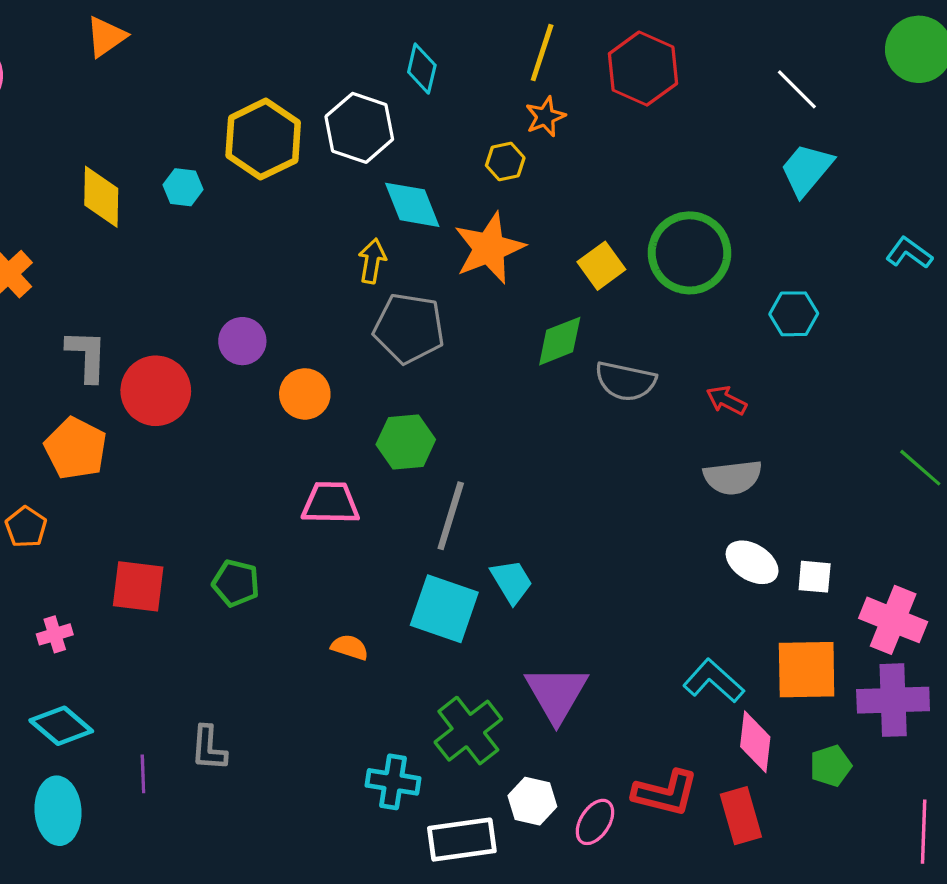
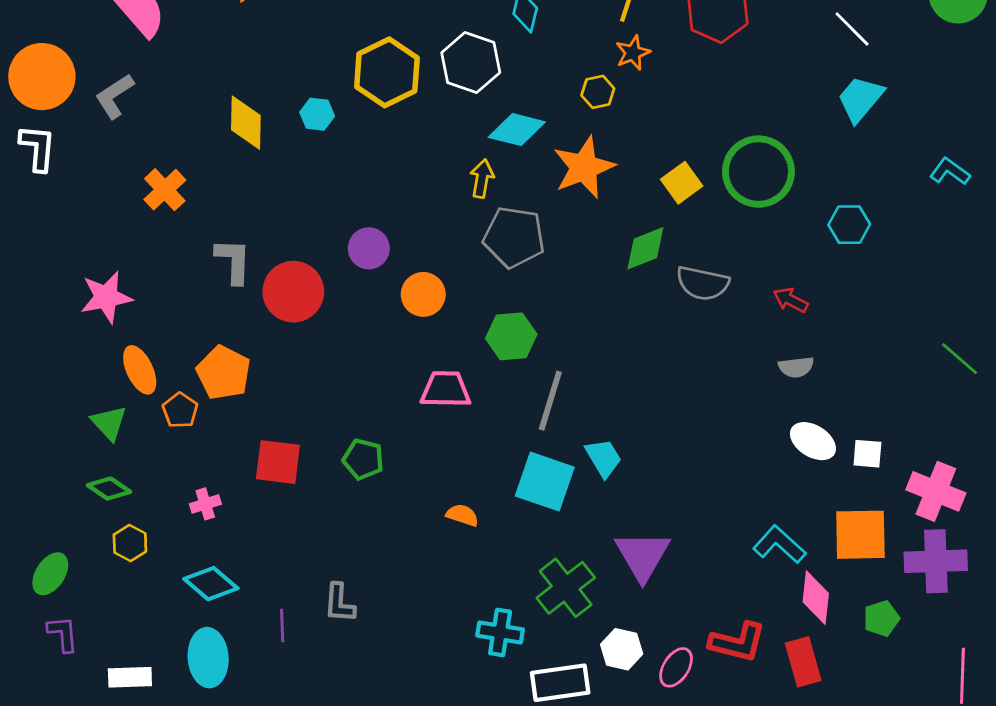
cyan diamond: (412, 205) -> (517, 130), turned -54
orange pentagon: (76, 448) -> (223, 373), moved
gray semicircle: (733, 477) -> (796, 367), size x0.7

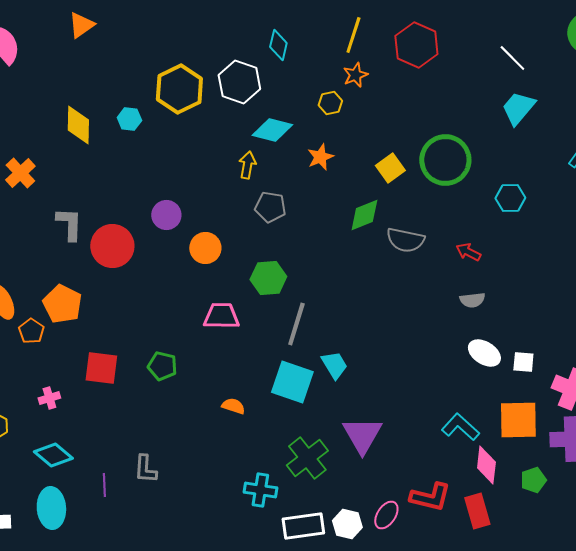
orange star: (584, 167) -> (320, 157), size x0.6
gray pentagon: (514, 237) -> (270, 207), size x0.7
white hexagon: (622, 649) -> (347, 524), moved

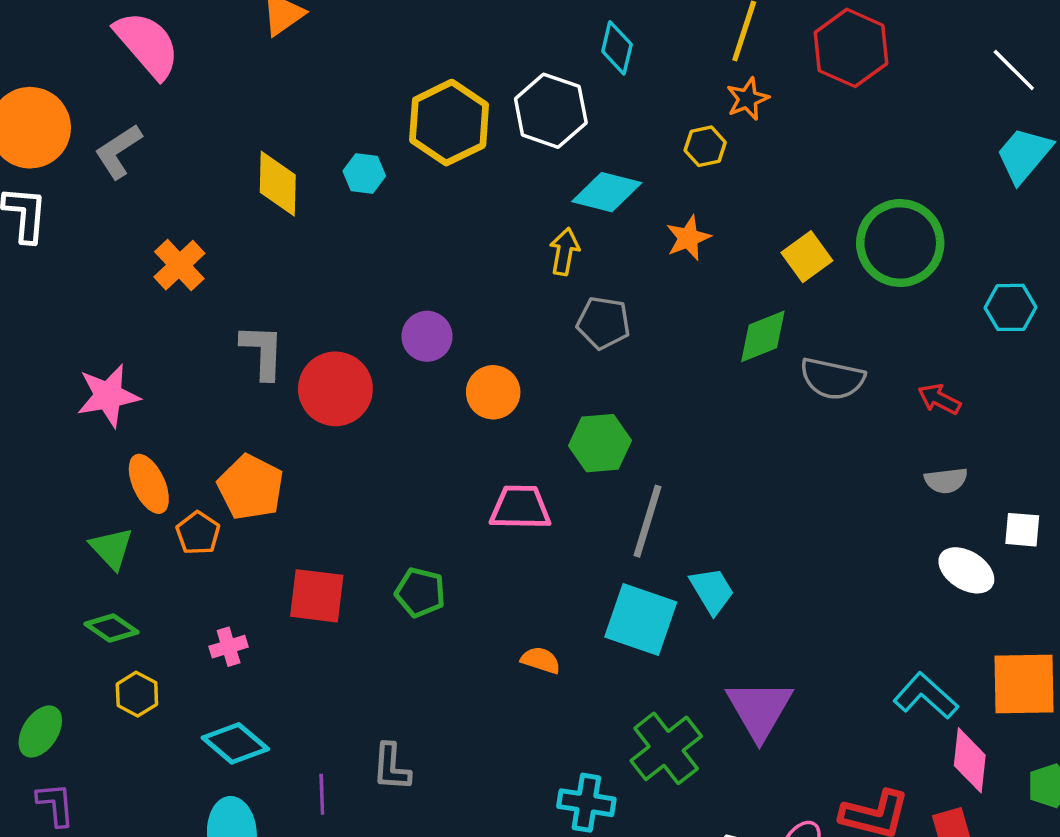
white square: (523, 362) -> (1022, 530), moved

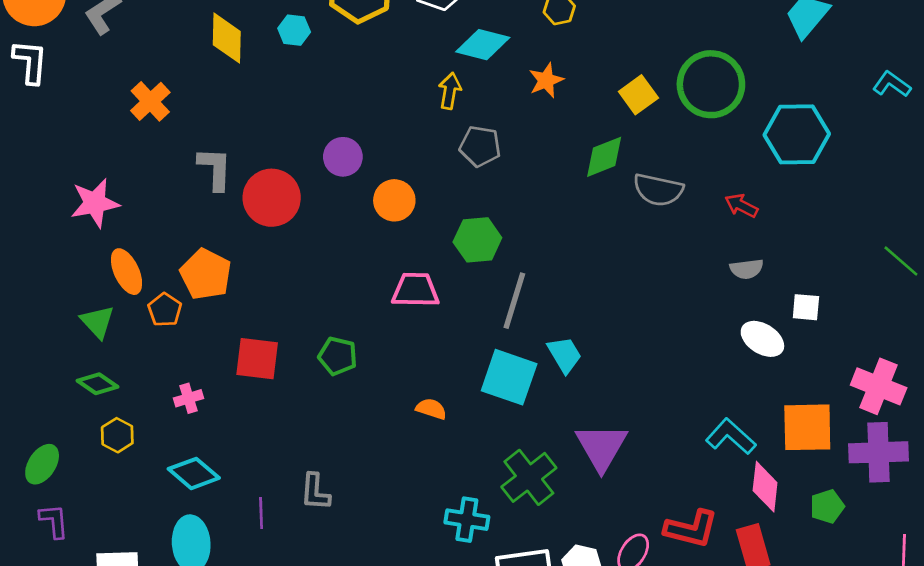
cyan hexagon: (1010, 307) -> (797, 134), size x1.6

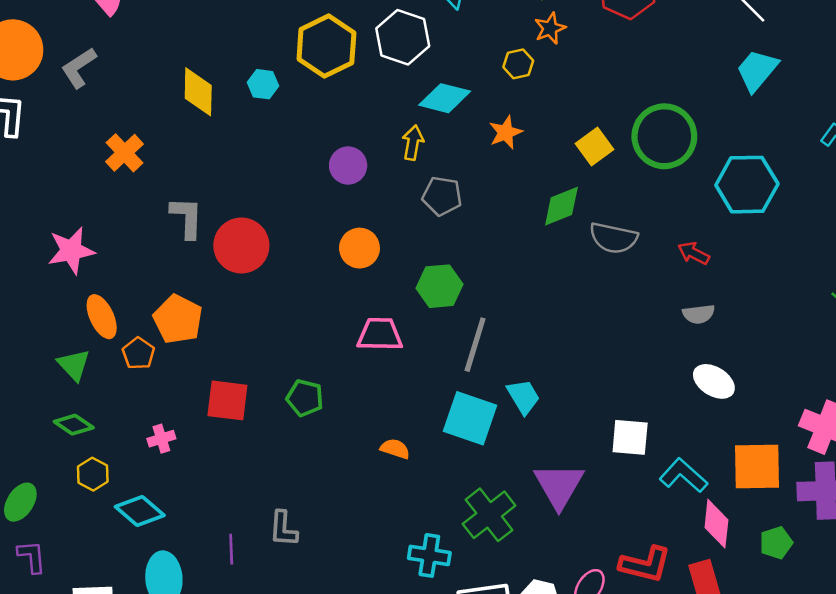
purple circle: (343, 157) -> (348, 165), moved
white square: (806, 307) -> (630, 437), moved, size x1.4
cyan diamond: (194, 473) -> (140, 511), moved

